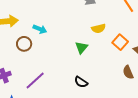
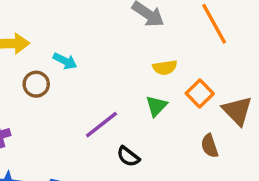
green triangle: (81, 48) -> (156, 106), moved
purple line: (35, 81) -> (101, 125), moved

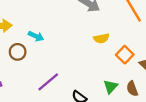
green triangle: (156, 106) -> (111, 87), moved
purple line: (101, 125) -> (48, 82), moved

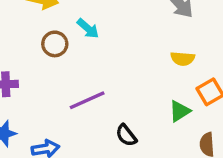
green triangle: (111, 87) -> (180, 111), moved

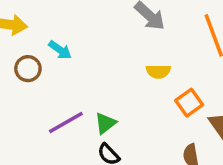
green triangle: (180, 111) -> (105, 123), moved

